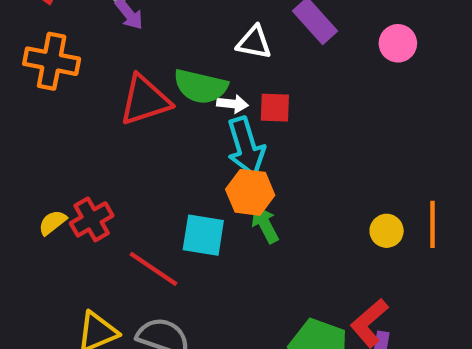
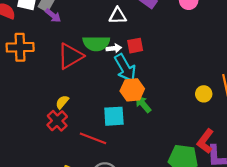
yellow semicircle: (53, 223) -> (62, 102), moved

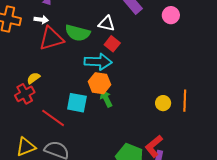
white triangle: (118, 16) -> (107, 24), moved
red square: (135, 46) -> (112, 44), turned 35
white arrow: (114, 48) -> (41, 20), moved
cyan arrow: (125, 68) -> (98, 62), turned -72

